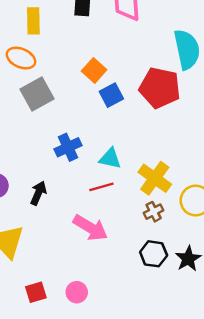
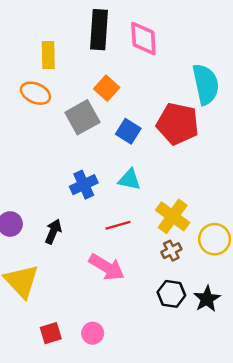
orange square: (94, 70) -> (107, 88), moved
gray square: (37, 94) -> (82, 117), moved
blue square: (111, 95) -> (128, 131), turned -30
cyan triangle: (110, 158) -> (129, 180), moved

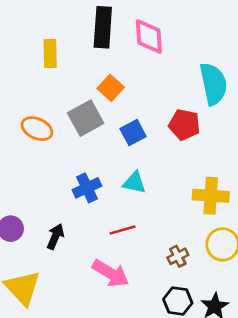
orange ellipse: (35, 93) -> (37, 129), moved
red pentagon: (178, 124) -> (184, 125), size x0.7
blue square: (128, 131) -> (133, 133), turned 30
yellow cross: (173, 216) -> (211, 196), moved, turned -32

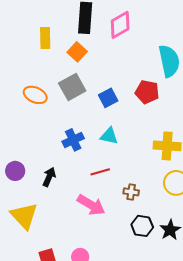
pink diamond: (149, 36) -> (120, 25), turned 64
orange square: (111, 88) -> (77, 52), moved
brown cross: (178, 256) -> (131, 192), moved, turned 35

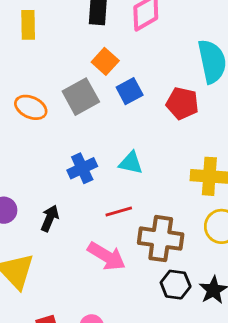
yellow rectangle: (45, 38) -> (28, 25), moved
orange square: (77, 52) -> (105, 61), moved
blue square: (108, 98) -> (130, 91), moved
brown cross: (131, 192) -> (161, 239), size x2.0

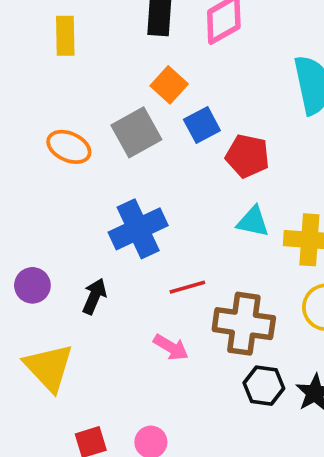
red pentagon: (182, 103) -> (247, 156), moved
cyan triangle: (131, 163) -> (253, 222), moved
blue cross: (82, 168) -> (138, 229), size x1.4
pink arrow: (107, 256) -> (171, 347), size x0.7

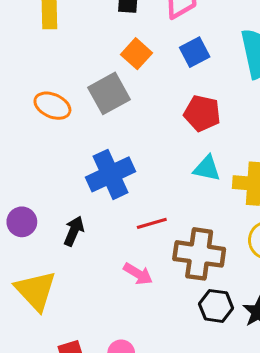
blue square: (202, 125) -> (195, 52), moved

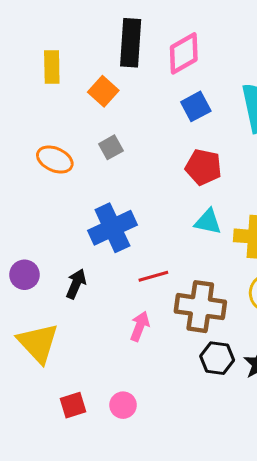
orange square: (136, 54) -> (103, 91), moved
gray square: (109, 93) -> (111, 147), size x0.6
pink arrow: (138, 274) -> (140, 326), turned -100

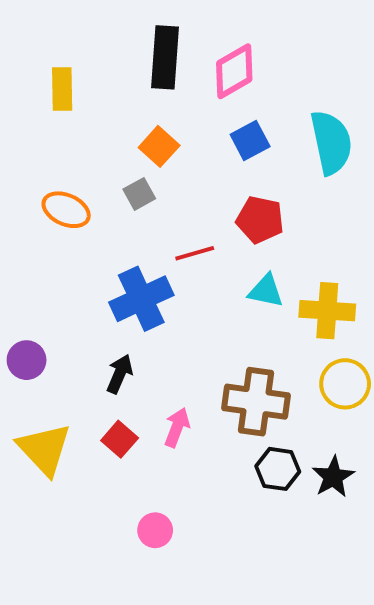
orange square: (103, 91) -> (159, 146), moved
red line: (153, 276) -> (195, 253), moved
black arrow: (76, 284) -> (120, 374), moved
red square: (73, 405) -> (120, 439), moved, turned -32

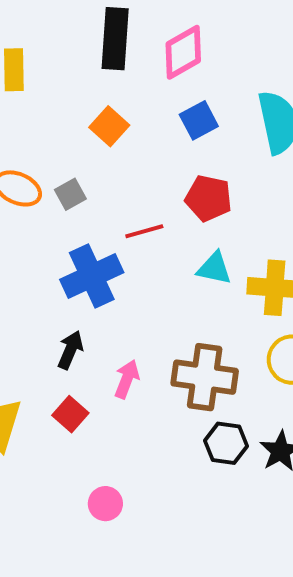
gray square: (139, 194) -> (70, 194), moved
pink arrow: (177, 427) -> (127, 379), moved

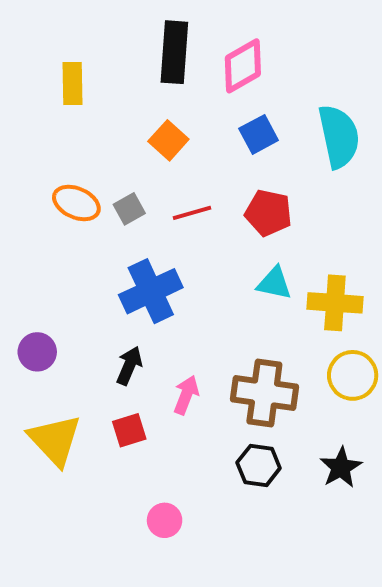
red line: (144, 231) -> (192, 213), moved
red square: (70, 414) -> (129, 430), turned 32
black hexagon: (226, 443) -> (259, 465), moved

